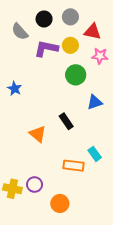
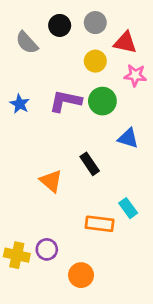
purple L-shape: (46, 48) -> (65, 101), moved
blue star: (15, 89) -> (20, 104), moved
blue triangle: (95, 102) -> (128, 138), turned 35

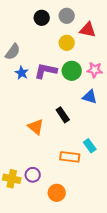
gray semicircle: (27, 43) -> (13, 52), moved, turned -102
pink star: (135, 75) -> (95, 70), moved
blue star: (20, 104) -> (22, 73), moved

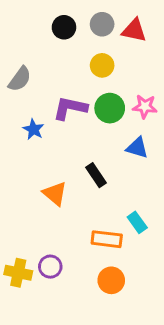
red triangle: (88, 30) -> (134, 30), moved
blue star: (22, 73) -> (33, 129), moved
orange circle: (57, 193) -> (111, 280), moved

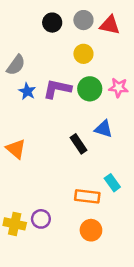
blue star: (33, 129) -> (27, 91), moved
blue triangle: (137, 148) -> (104, 129), moved
orange triangle: (55, 193) -> (16, 149), moved

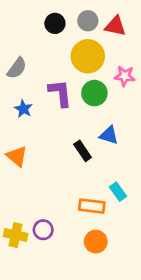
yellow circle: (83, 54) -> (88, 56), size x1.6
pink star: (119, 88) -> (125, 76), moved
purple L-shape: (57, 89) -> (60, 93), turned 72
blue star: (27, 91) -> (23, 109), moved

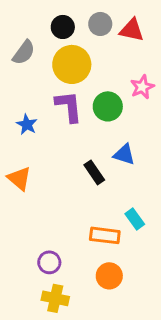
yellow circle: (88, 56) -> (72, 64), moved
gray semicircle: (17, 68) -> (24, 52), moved
pink star: (125, 76) -> (142, 87), turned -30
yellow cross: (16, 235) -> (55, 298), moved

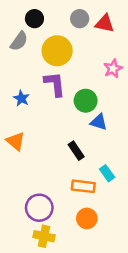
black circle: (63, 27) -> (34, 19), moved
green circle: (108, 106) -> (86, 101), moved
black rectangle: (94, 172) -> (76, 151), moved
purple circle: (49, 262) -> (39, 208), size x1.5

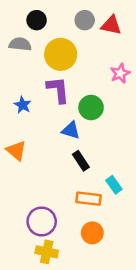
gray semicircle: (19, 41) -> (20, 44), turned -120
blue triangle: (99, 122) -> (71, 130), moved

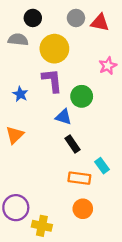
orange triangle: (16, 151) -> (15, 135), turned 36
purple circle: (42, 221) -> (16, 208), moved

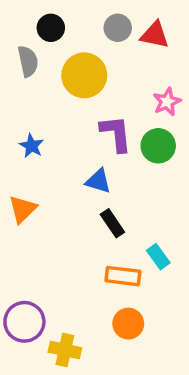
gray semicircle: (18, 40) -> (28, 61), turned 72
purple L-shape: (52, 80) -> (116, 133), moved
green circle: (82, 96) -> (158, 146), moved

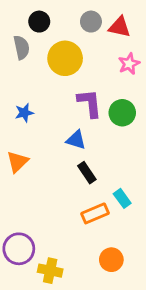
pink star: (167, 102) -> (129, 64), moved
blue star: (31, 146) -> (24, 113), turned 30
orange rectangle: (123, 276) -> (95, 213), turned -30
orange circle: (128, 324) -> (111, 260), moved

